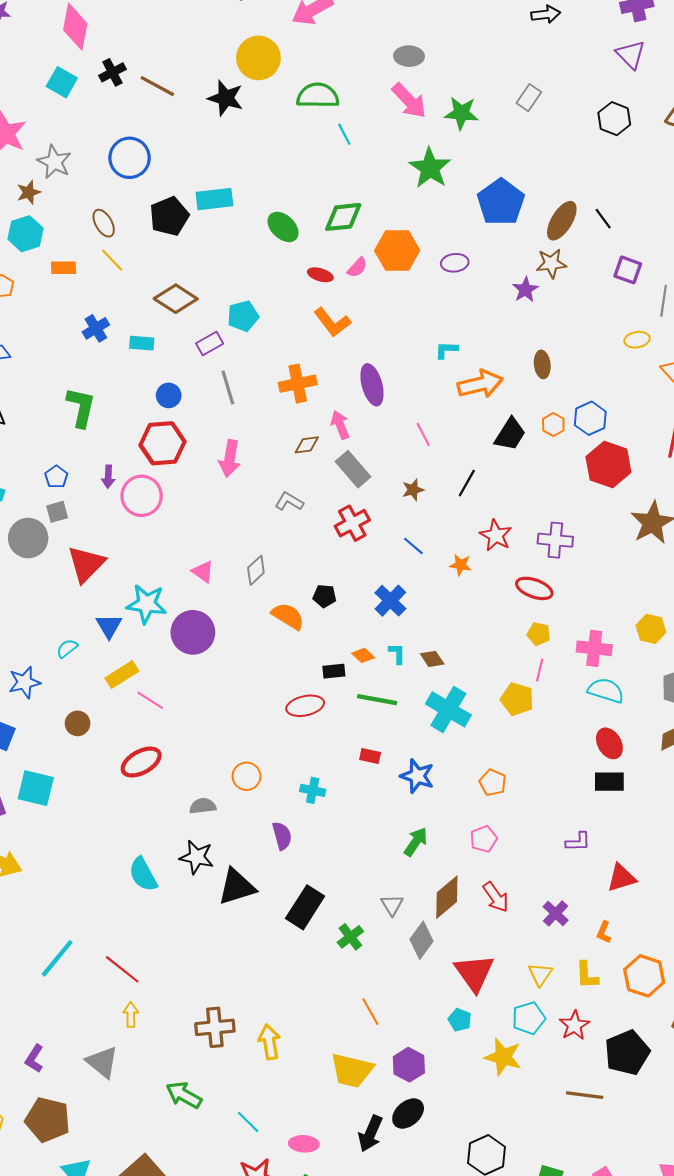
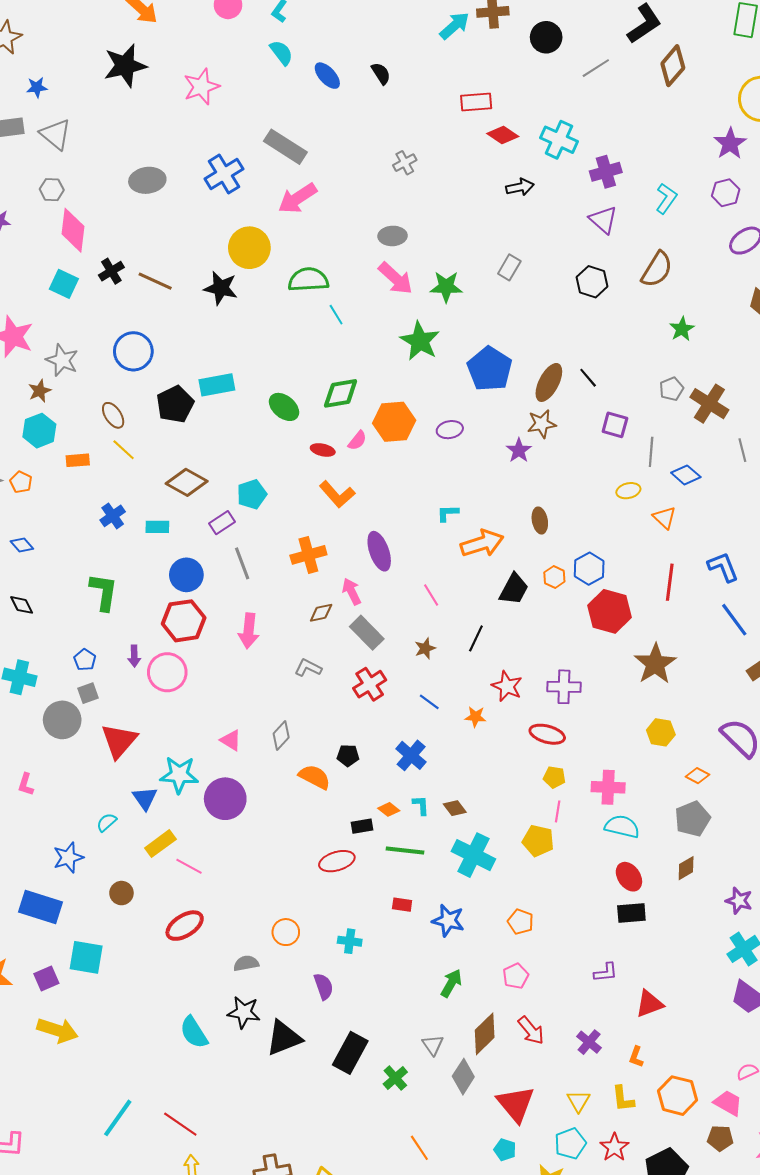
blue circle: (169, 395) -> (186, 575), size x1.4
yellow hexagon: (651, 629) -> (661, 732), moved

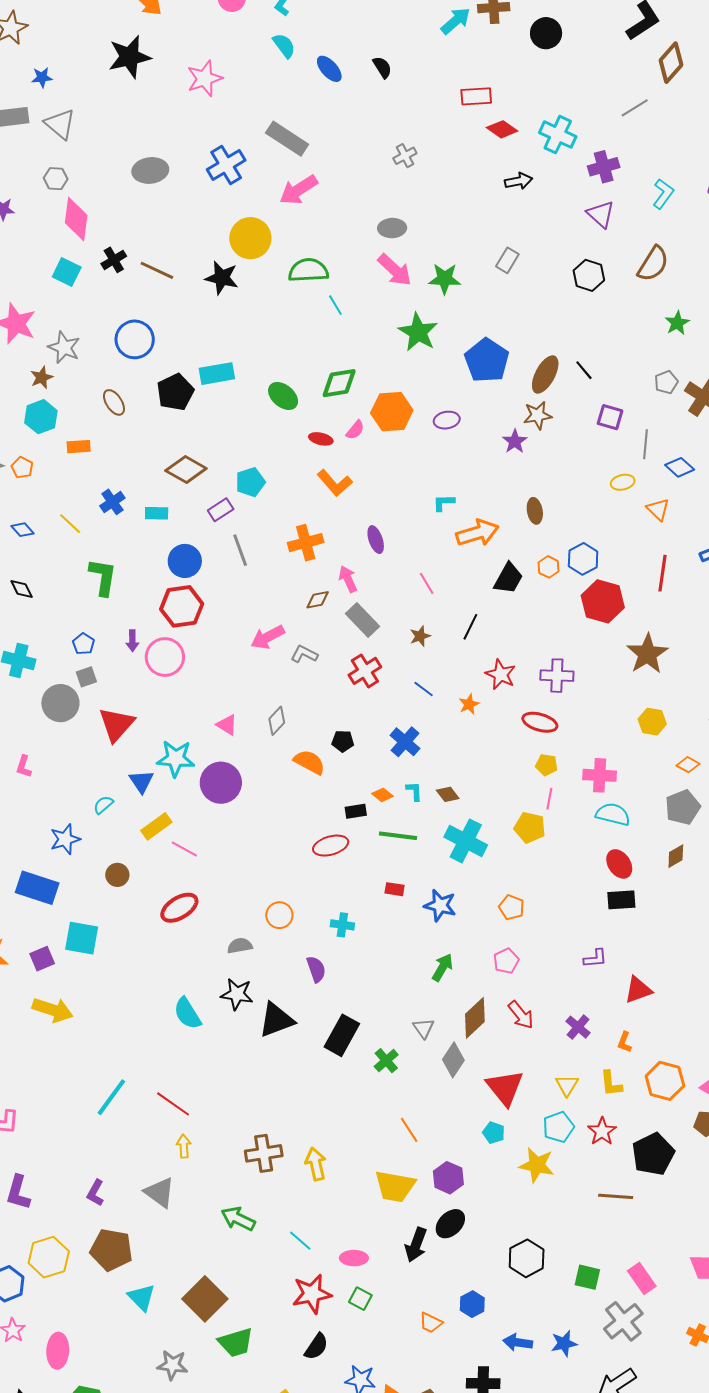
gray line: (596, 68) -> (635, 108), moved
yellow line: (124, 450) -> (70, 524), moved
purple ellipse: (379, 551) -> (376, 540), size x0.7
pink arrow: (249, 631) -> (268, 637), moved, turned 56
orange star: (475, 717) -> (469, 704), turned -30

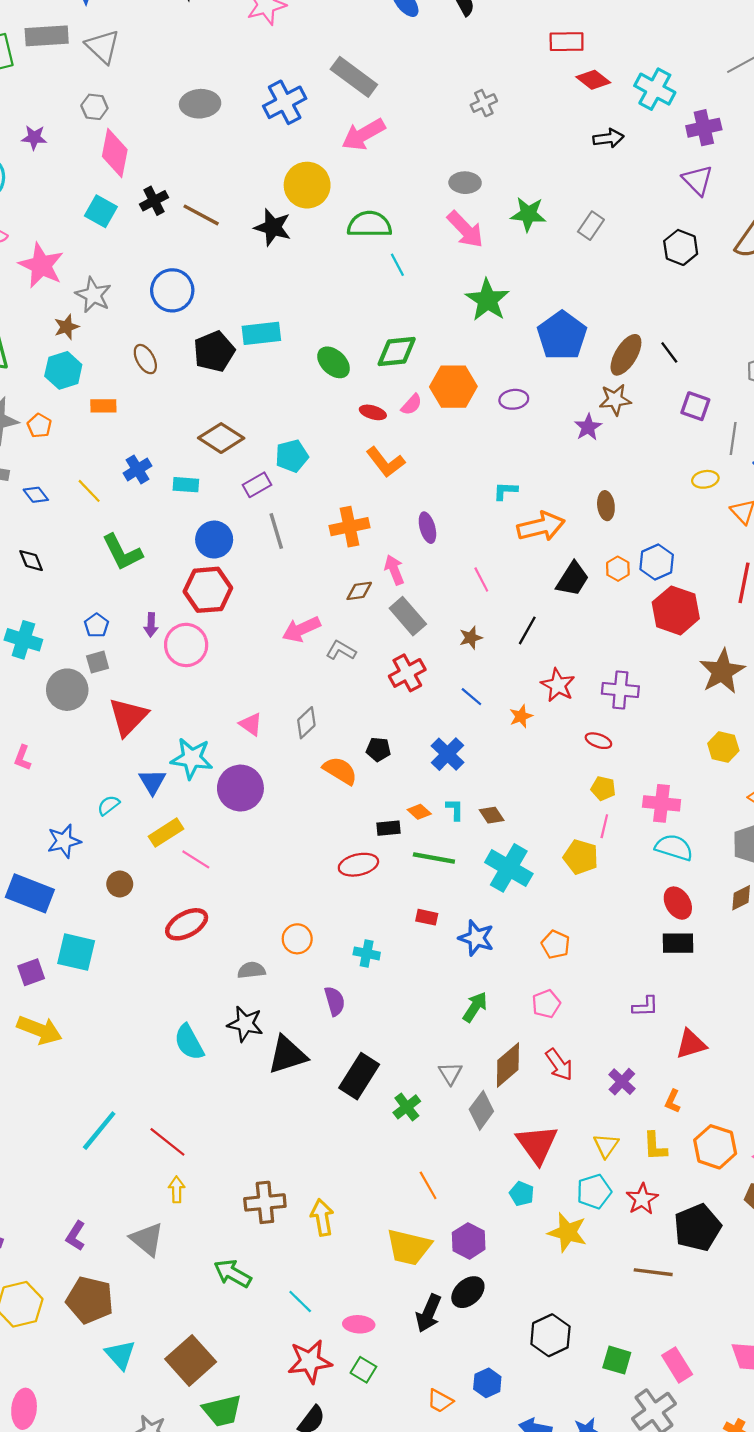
green star: (445, 279) -> (528, 214), moved
green L-shape: (103, 577) -> (122, 552), turned 141
red ellipse: (540, 722) -> (598, 741), size x0.7

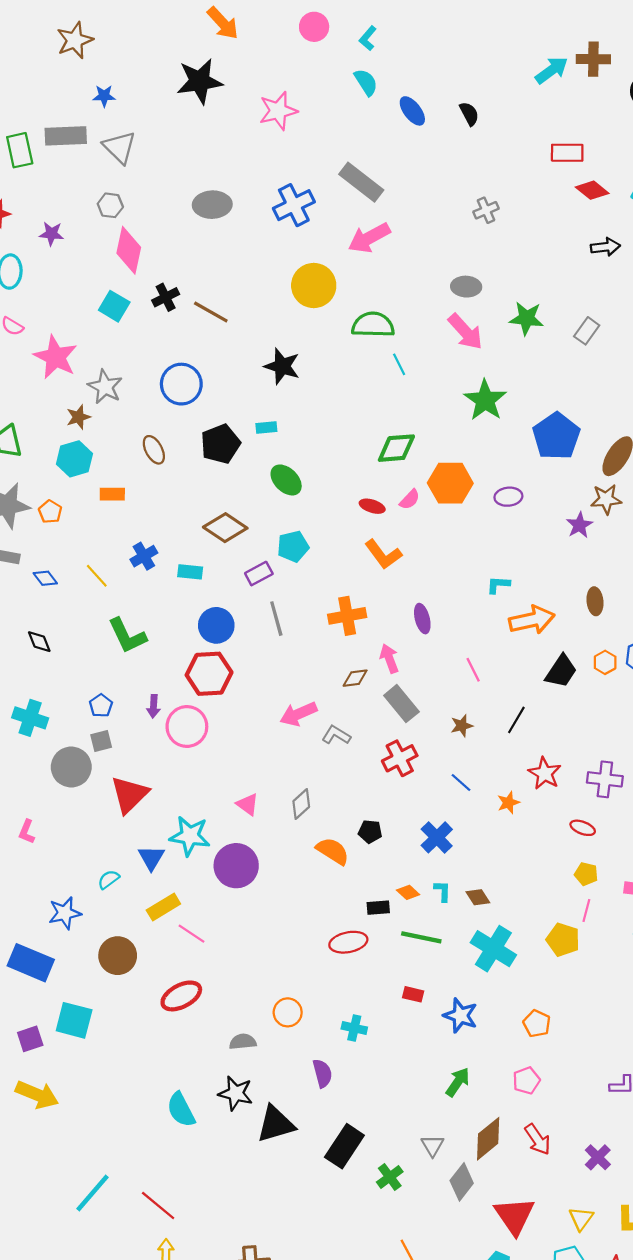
black star: (273, 227) -> (282, 366), moved
cyan rectangle: (261, 333) -> (266, 428), size x0.6
green ellipse: (334, 362) -> (286, 480), moved
brown circle: (120, 884) -> (118, 956), size x1.5

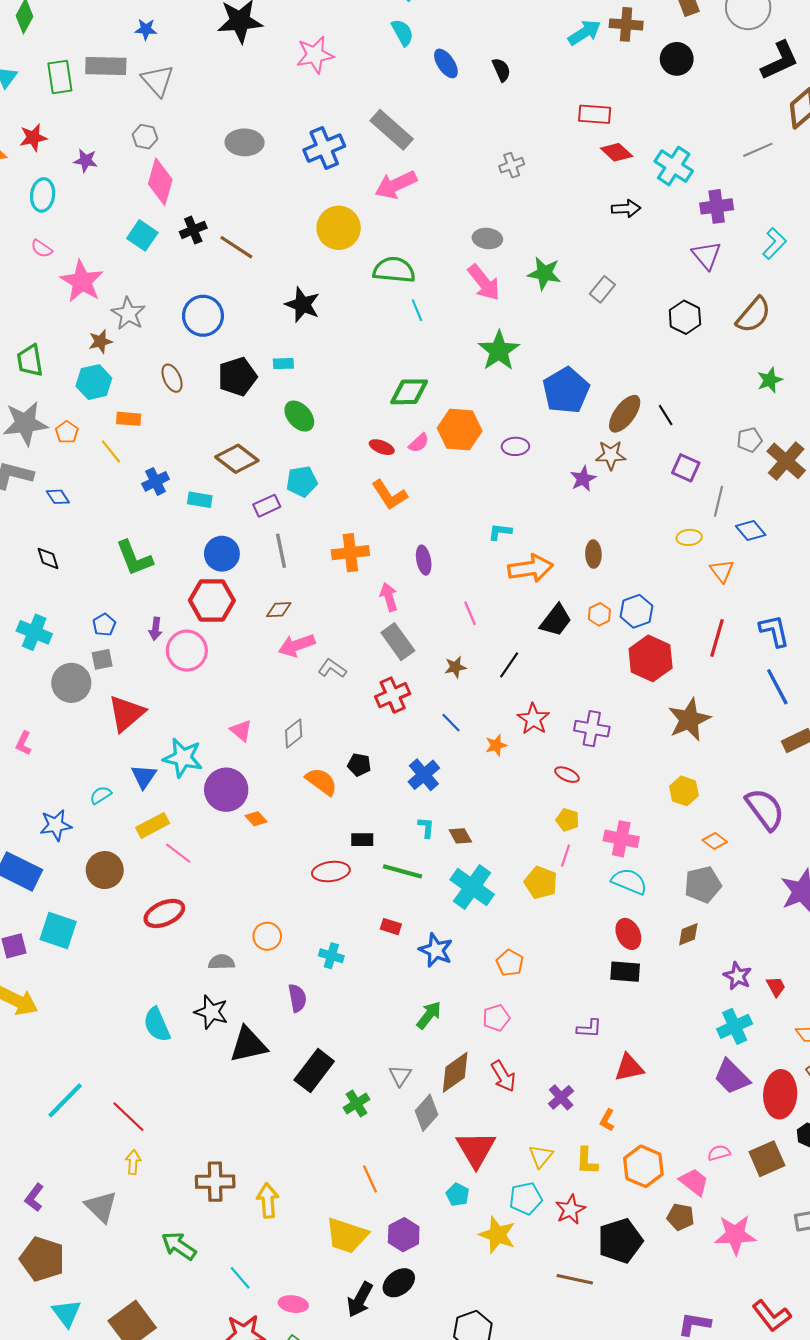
yellow line: (97, 576) -> (111, 451), moved
brown diamond: (355, 678) -> (279, 610), moved
orange diamond: (408, 892) -> (256, 819), moved

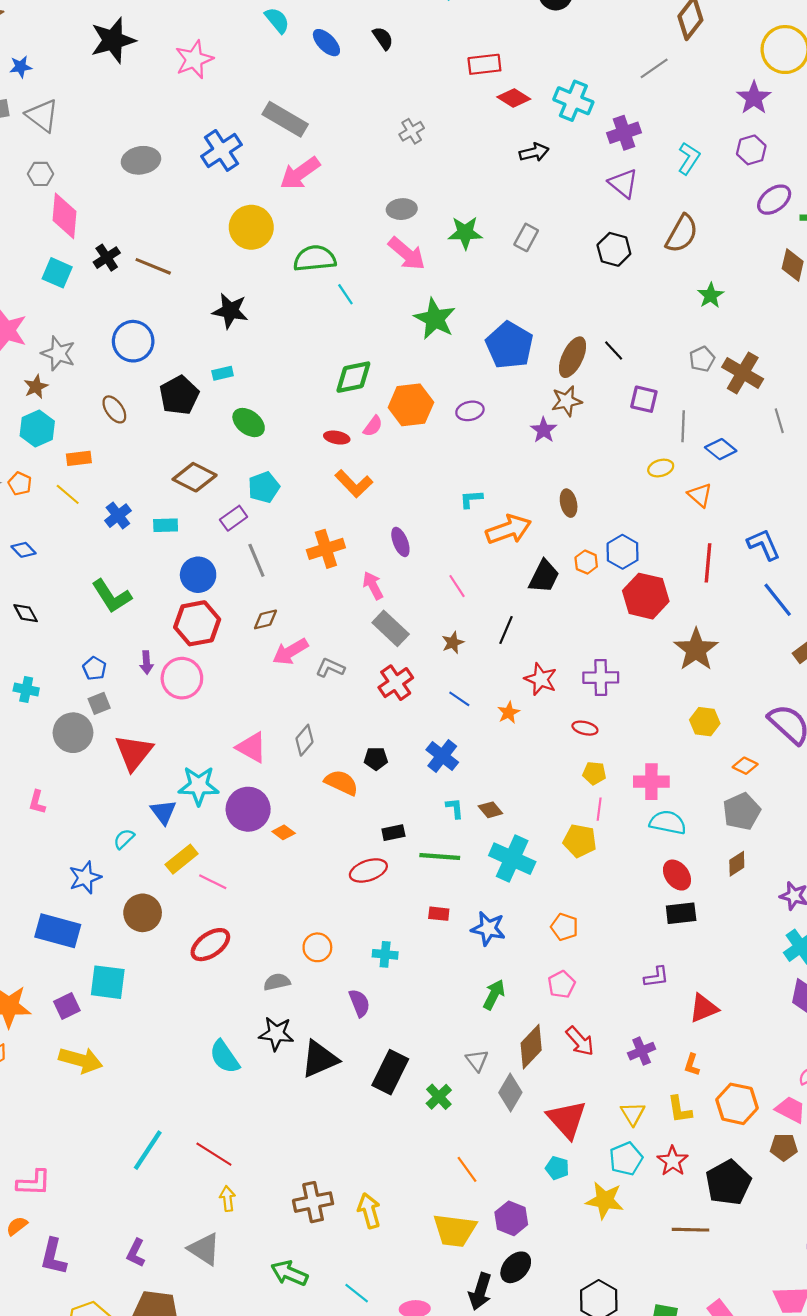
cyan cross: (34, 632) -> (26, 689), size x0.7
pink triangle: (241, 731) -> (252, 747), size x1.4
purple cross: (561, 1097) -> (642, 1051), turned 30

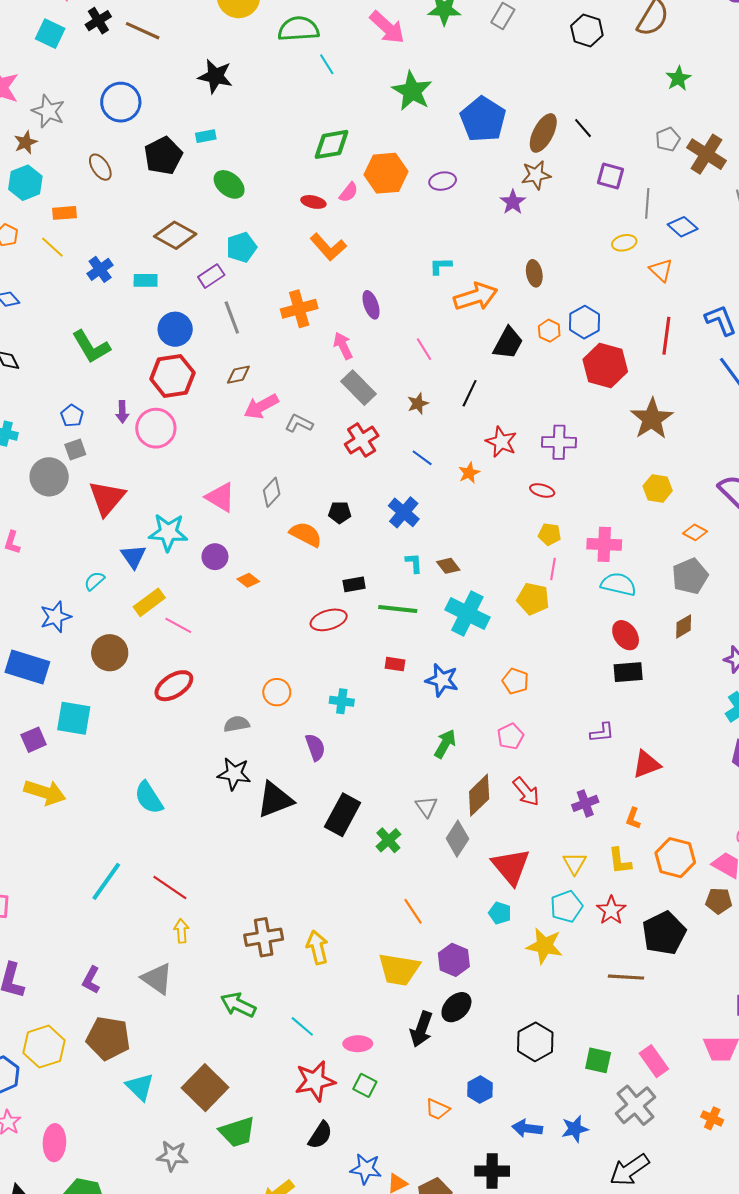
purple circle: (248, 809) -> (215, 557), size x0.6
cyan semicircle: (224, 1057) -> (149, 798), moved

